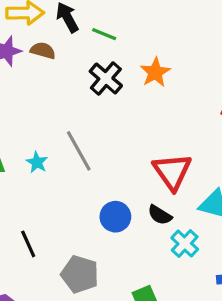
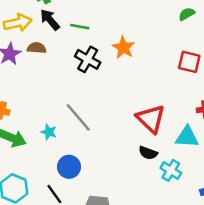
blue circle: (115, 217) -> (69, 167), moved

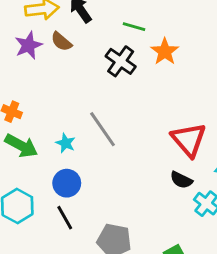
green line: (80, 27) -> (134, 27), moved
brown semicircle: (37, 48) -> (61, 42), turned -150
blue circle: (69, 167) -> (67, 183), moved

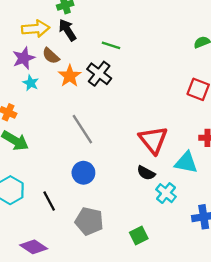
orange star: (165, 52) -> (70, 76), moved
cyan star: (66, 143) -> (31, 83), moved
blue circle: (67, 183) -> (83, 173), moved

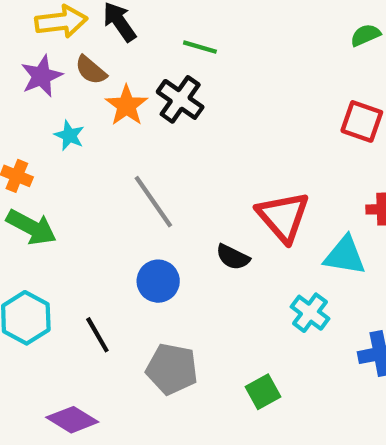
cyan star: (31, 83) -> (69, 135), moved
black semicircle: (146, 173) -> (233, 257), moved

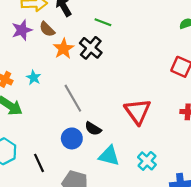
cyan star: (69, 135) -> (34, 78), moved
cyan triangle: (345, 256) -> (109, 156), moved
black semicircle: (233, 257) -> (93, 129), moved

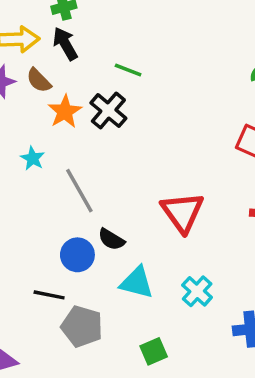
cyan star: (34, 78) -> (33, 158), moved
black line: (39, 163) -> (49, 295), moved, turned -54

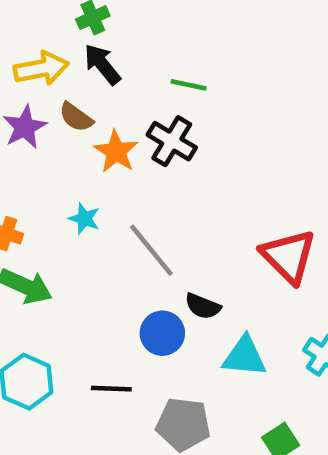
black line: (49, 295) -> (111, 389), moved

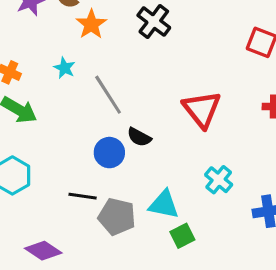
black cross: (172, 141) -> (154, 22), moved
cyan triangle: (244, 356) -> (164, 204), moved
black line: (111, 389) -> (83, 196), moved

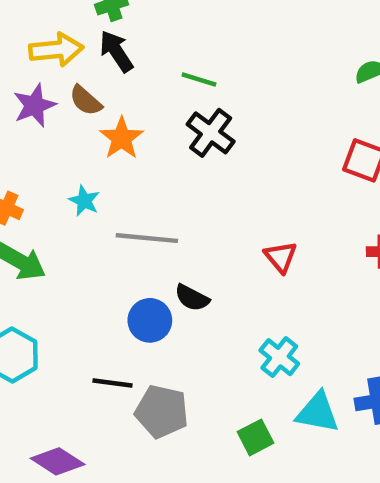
gray line: (108, 95) -> (147, 238), turned -51
red triangle: (202, 109) -> (281, 257), size x0.6
cyan cross: (219, 180) -> (279, 357), moved
cyan triangle: (164, 204) -> (318, 412), moved

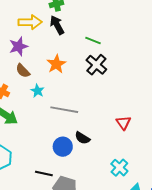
brown semicircle: (86, 101) -> (23, 71), moved

